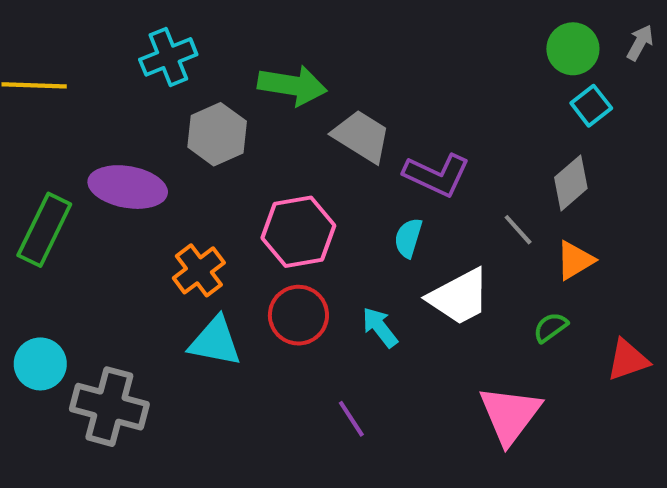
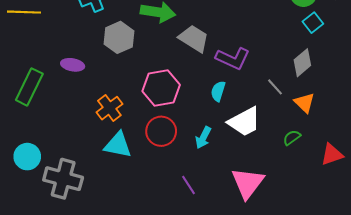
purple ellipse: (128, 187) -> (73, 65), size x0.6
orange triangle: (575, 260) -> (305, 103), turned -45
cyan arrow: (380, 327) -> (203, 138), turned -115
pink triangle: (510, 415) -> (248, 183), moved

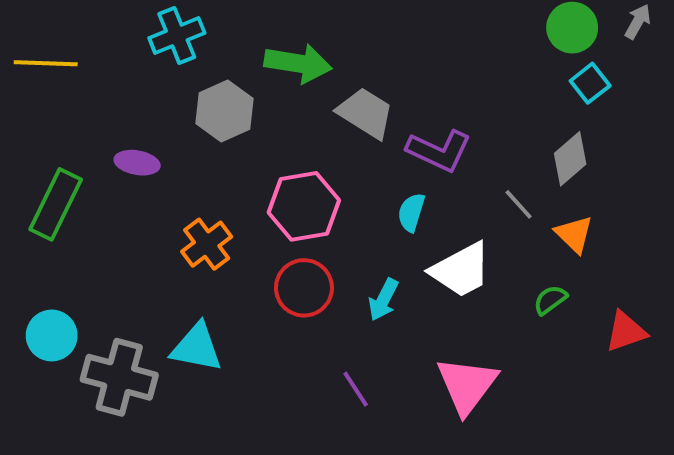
cyan triangle: (118, 145) -> (197, 347), moved

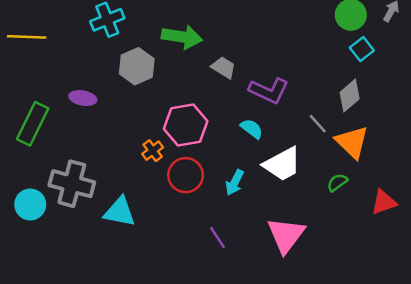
gray trapezoid: (366, 113) -> (224, 67), size x0.7
cyan semicircle: (411, 212) -> (252, 129), turned 110
orange triangle: (574, 234) -> (352, 142), size x1.4
orange cross: (207, 244) -> (153, 151), moved, size x0.7
gray cross: (119, 377) -> (72, 184), moved

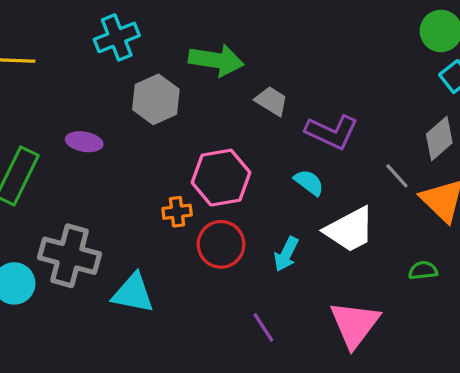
orange cross: (153, 151) -> (177, 212), turned 30
green semicircle: (337, 182) -> (423, 270), moved, turned 30

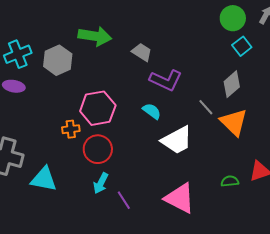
cyan cross: (117, 37) -> (18, 54), moved
gray trapezoid: (272, 101) -> (142, 52), moved
cyan arrow: (286, 254) -> (101, 183), moved
green semicircle: (423, 270) -> (230, 181), moved
pink triangle: (355, 324) -> (180, 198), turned -40

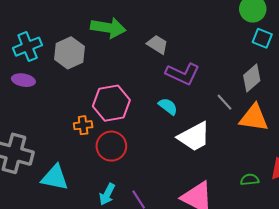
cyan square: (242, 46) -> (262, 38), turned -30
orange triangle: (234, 122) -> (254, 118), turned -36
cyan arrow: (101, 183) -> (107, 194), moved

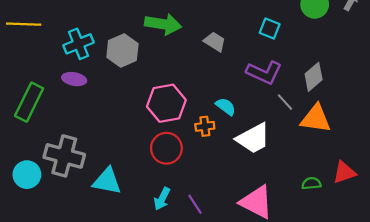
cyan square: (262, 38) -> (270, 29), moved
purple L-shape: (183, 74) -> (264, 72), moved
orange cross: (83, 125) -> (205, 126), moved

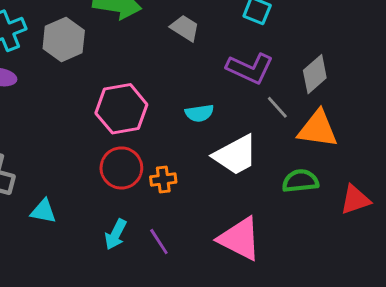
cyan semicircle: (226, 106) -> (199, 113), turned 135
orange cross: (205, 126) -> (163, 180), moved
cyan triangle: (107, 181) -> (43, 211), size x0.7
green semicircle: (311, 183) -> (300, 181), moved, size x1.4

